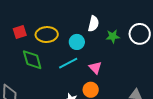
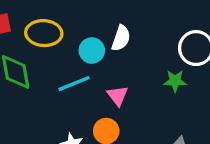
white semicircle: (94, 24) -> (121, 38), moved
green star: (113, 36) -> (175, 81), moved

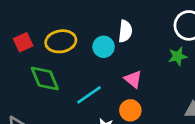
cyan line: (74, 84) -> (89, 95), moved

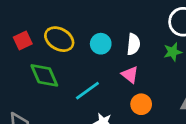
white semicircle: (125, 31) -> (133, 44), moved
yellow ellipse: (61, 41) -> (59, 39), turned 40
orange circle: (130, 110) -> (141, 104), moved

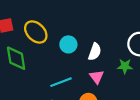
pink triangle: (130, 75) -> (97, 77), moved
cyan line: (87, 91) -> (61, 82), moved

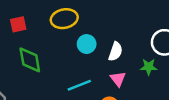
yellow ellipse: (36, 32) -> (64, 19), moved, turned -55

